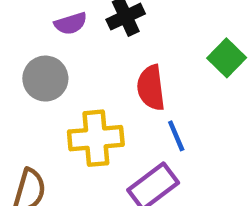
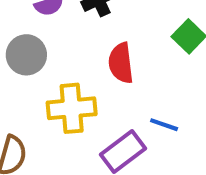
blue line: (176, 136) -> (164, 125), moved, turned -48

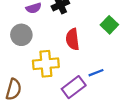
blue line: (164, 125) -> (96, 73), turned -40

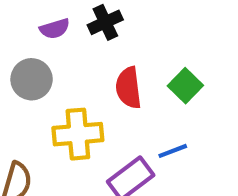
green square: (109, 25) -> (185, 86), moved

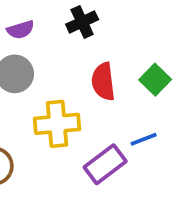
purple semicircle: (55, 29) -> (21, 30), moved

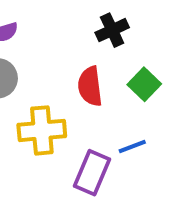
black cross: (82, 22) -> (112, 30), moved
purple rectangle: (105, 164) -> (92, 173), turned -30

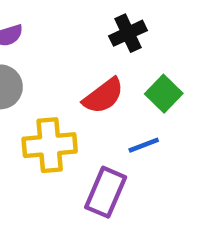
red semicircle: (90, 86) -> (103, 96), turned -120
blue line: (132, 147) -> (144, 145), moved

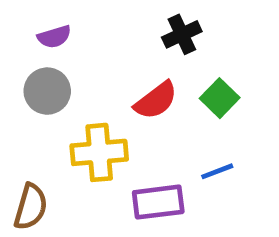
blue line: (144, 145) -> (217, 171), moved
purple rectangle: (106, 192) -> (158, 202), turned 60

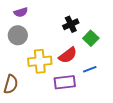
black cross: (182, 34) -> (71, 24), moved
red semicircle: (156, 100) -> (68, 55), moved

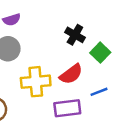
black cross: (71, 24) -> (75, 35), turned -35

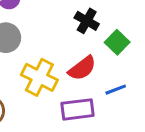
yellow cross: (36, 82) -> (39, 77), turned 32

